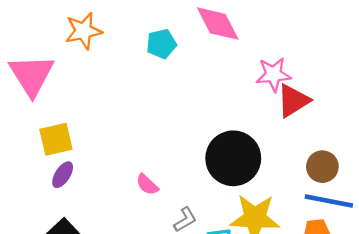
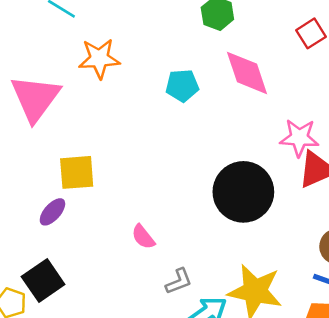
yellow square: (56, 139) -> (77, 172), moved
black circle: (233, 158) -> (243, 192), moved

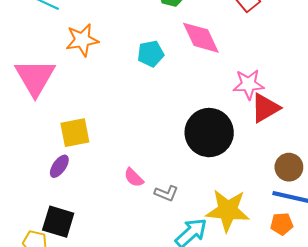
black square: (43, 280) -> (58, 222), turned -32
gray L-shape: (179, 281) -> (166, 193), moved, turned 50

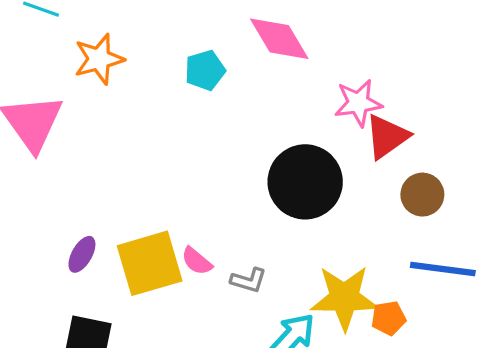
yellow square: (75, 133) -> (150, 263), moved, size x1.4
brown circle: (289, 167) -> (422, 195), moved
orange pentagon: (282, 224) -> (388, 318), moved

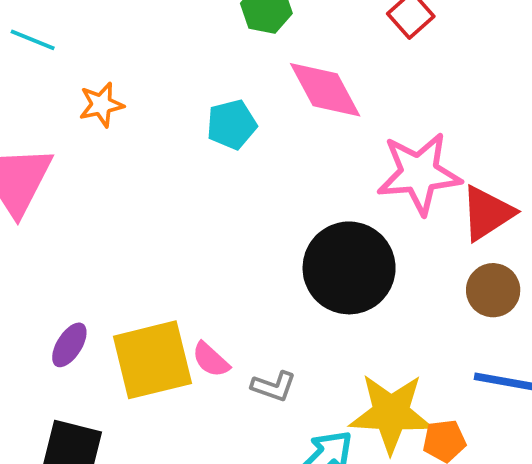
orange star: (99, 59) -> (101, 105), size x0.7
pink star: (358, 103) -> (419, 173), size x1.4
red triangle: (387, 137) -> (487, 213), moved

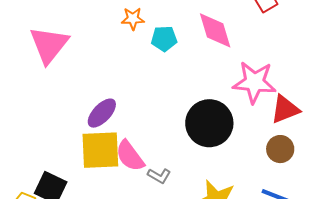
orange star: (101, 105) -> (133, 19), moved
purple ellipse: (69, 345) -> (102, 113), moved, size x1.4
pink semicircle: (211, 360) -> (130, 156), size x1.6

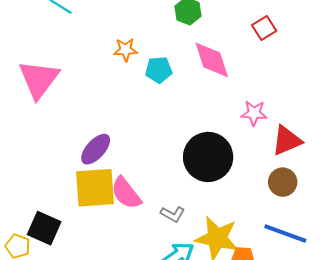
pink star: (254, 82) -> (254, 113), size x0.6
gray L-shape: (159, 176) -> (173, 214), moved

